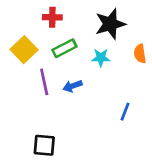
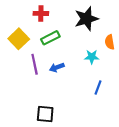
cyan star: (101, 58) -> (92, 57), moved
black square: (44, 145) -> (45, 114), moved

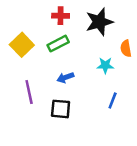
red cross: (41, 13) -> (61, 16), moved
purple line: (35, 64) -> (29, 92), moved
black square: (45, 114) -> (61, 109), moved

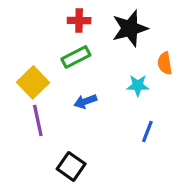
yellow square: (22, 45) -> (33, 82), moved
black square: (61, 109) -> (71, 166), moved, turned 30

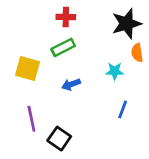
black star: (130, 28) -> (127, 24), moved
yellow square: (33, 82) -> (27, 69), turned -30
purple line: (38, 120) -> (31, 119), moved

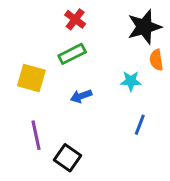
red cross: (66, 17) -> (75, 19), turned 36

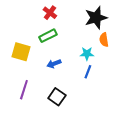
blue line: (140, 125) -> (88, 72), moved
purple line: (36, 135) -> (24, 90), turned 30
black square: (68, 158) -> (57, 97), moved

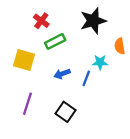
red cross: (50, 13) -> (41, 21), moved
black star: (96, 18) -> (93, 21), moved
blue line: (88, 72) -> (86, 78), moved

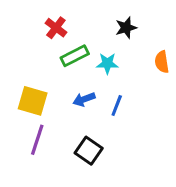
black star: (93, 21) -> (126, 28), size x0.6
yellow square: (24, 60) -> (33, 101), moved
cyan star: (100, 62) -> (107, 63), moved

